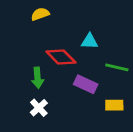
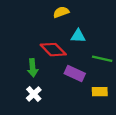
yellow semicircle: (40, 14) -> (61, 12), moved

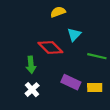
cyan triangle: (78, 36) -> (74, 35), turned -48
purple rectangle: (75, 73) -> (71, 82), moved

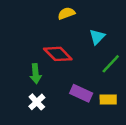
cyan triangle: (74, 35) -> (97, 37), moved
green line: (97, 56) -> (111, 64), turned -60

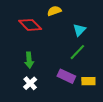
red diamond: (58, 54) -> (30, 25), moved
green line: (111, 64) -> (77, 52), moved

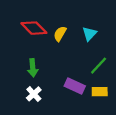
yellow semicircle: (54, 11) -> (60, 34), moved, turned -40
green line: (77, 52) -> (99, 66), moved

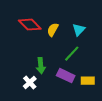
green line: (99, 66) -> (72, 54), moved
green arrow: (33, 68) -> (41, 66), moved

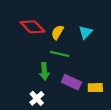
green line: (72, 54) -> (60, 54), moved, turned 60
white cross: (30, 83) -> (37, 98), moved

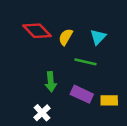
green line: (60, 54) -> (86, 62), moved

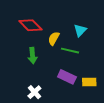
yellow semicircle: (66, 37) -> (54, 38), moved
green arrow: (51, 82) -> (32, 56), moved

